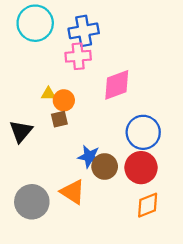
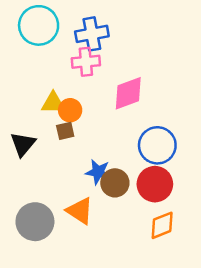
yellow triangle: (48, 94) -> (53, 103), size x1.5

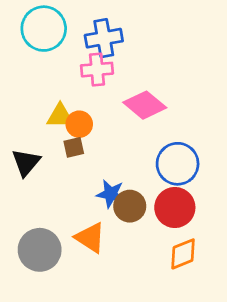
pink diamond: (128, 93) -> (145, 105), turned 60

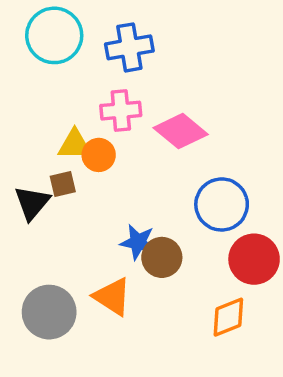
pink cross: (97, 70) -> (121, 111), moved
brown square: (74, 147) -> (63, 184), moved
red circle: (175, 207) -> (254, 259), moved

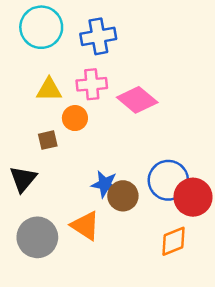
yellow triangle: (75, 145) -> (49, 89), moved
black triangle: (32, 203) -> (23, 179), moved
blue circle: (222, 204) -> (168, 180), moved

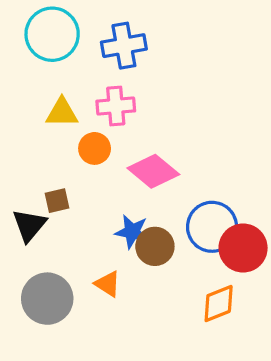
pink diamond: (137, 100) -> (153, 171), moved
brown square: (48, 140) -> (57, 201), moved
orange triangle: (85, 226) -> (108, 284), size x0.7

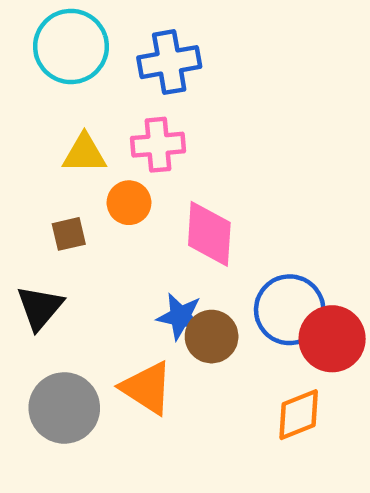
pink diamond: (153, 171) -> (209, 234), turned 54
brown square: (57, 201) -> (69, 234), moved
orange triangle: (108, 284) -> (147, 388), size x1.5

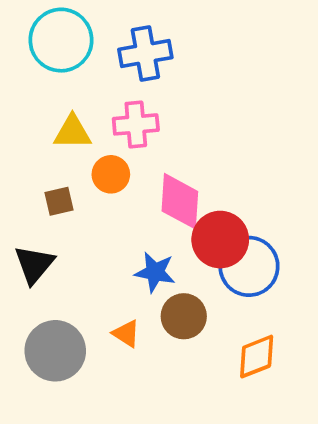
brown circle: (212, 337) -> (184, 316), moved
red circle: (332, 339) -> (220, 240), moved
orange triangle: (147, 388) -> (126, 334), size x0.6

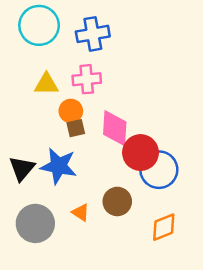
brown square: (59, 201) -> (76, 128), moved
blue star: (155, 272) -> (59, 166), moved, size x1.4

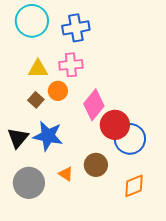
brown square: (76, 128) -> (36, 100), moved, turned -35
pink diamond: (115, 128) -> (94, 105), turned 36

